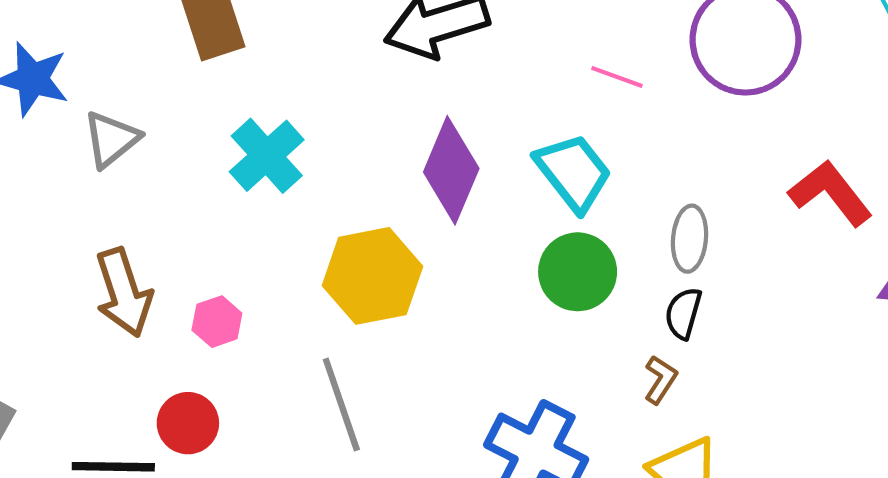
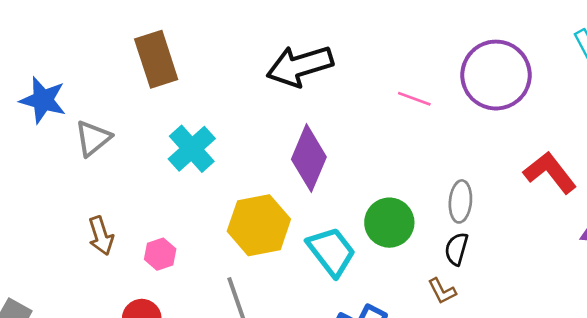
cyan trapezoid: (573, 172) -> (331, 252), moved
brown arrow: (124, 293) -> (101, 236), size x0.7
brown L-shape: (660, 380) -> (442, 291), turned 120

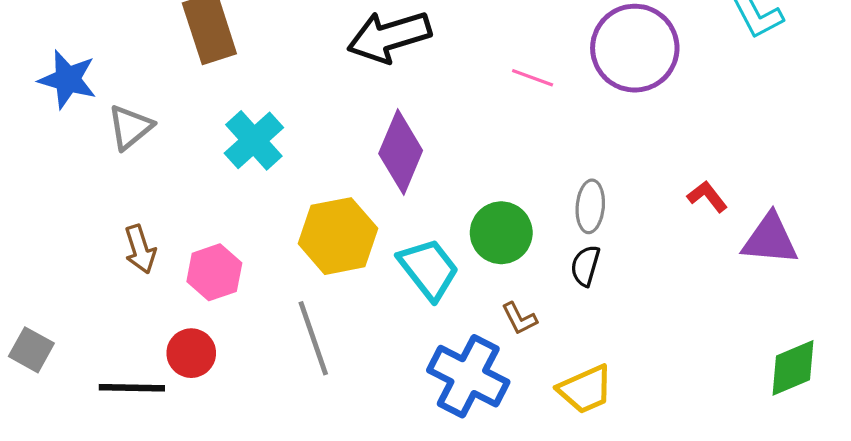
red L-shape: (550, 173) -> (707, 196), moved, size x0.6
pink hexagon: (160, 254) -> (214, 272), size x1.4
brown L-shape: (442, 291) -> (519, 318), moved

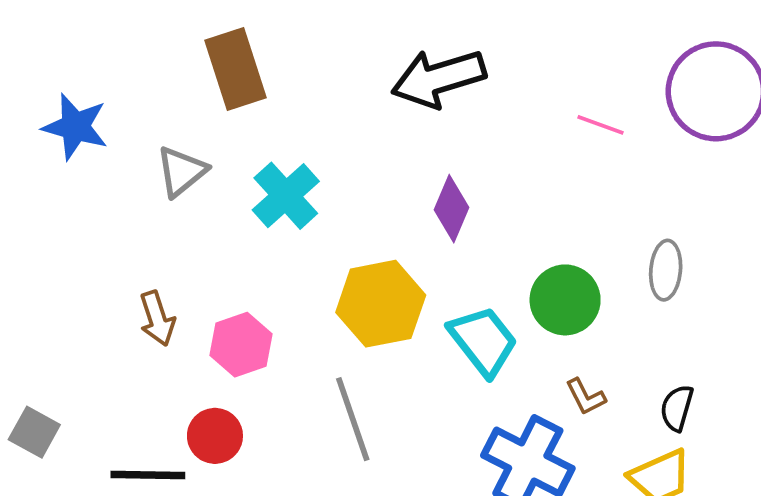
gray triangle: (130, 127) -> (181, 171), moved
purple diamond: (401, 152) -> (451, 209), size x0.7
black semicircle: (585, 266) -> (677, 408), moved

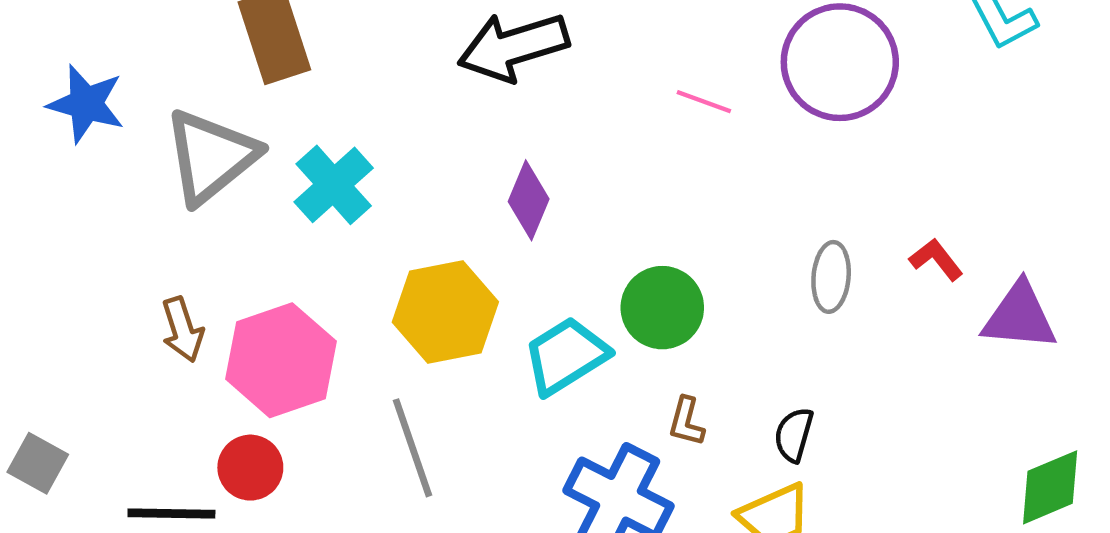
gray triangle: (181, 171) -> (211, 156), size x1.6
gray ellipse: (666, 270) -> (831, 277), moved
cyan trapezoid: (483, 341) -> (566, 356), turned -84
pink hexagon: (241, 345) -> (281, 360), size x1.5
brown L-shape: (586, 397) -> (686, 422), turned 42

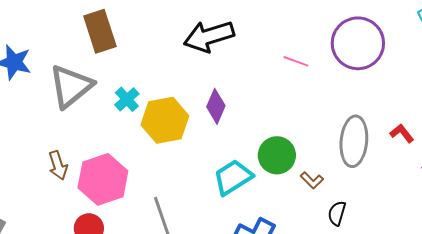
cyan cross: (334, 185) -> (127, 99), size x0.7
gray ellipse: (831, 277) -> (354, 141), size x1.6
yellow hexagon: (445, 312) -> (165, 120), moved
brown L-shape: (686, 422) -> (312, 180), moved, turned -60

